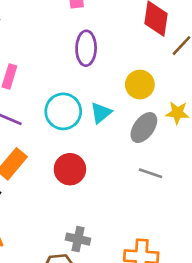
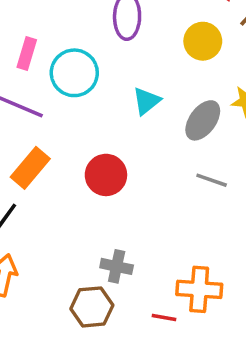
yellow circle: (140, 85) -> (203, 41), moved
cyan circle: (63, 111) -> (74, 73), moved

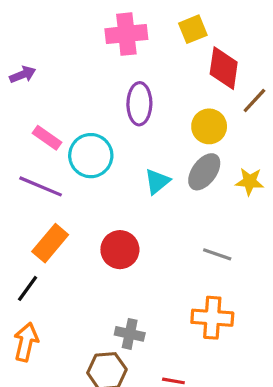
pink rectangle: (27, 54) -> (47, 138), turned -72
gray ellipse: (203, 120) -> (204, 172), moved
orange cross: (199, 289) -> (212, 318), moved

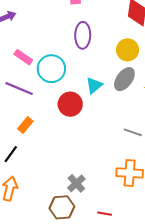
orange rectangle: (50, 243) -> (25, 125), size x0.7
red circle: (120, 250) -> (70, 104), moved
gray cross: (130, 334) -> (76, 183), turned 36

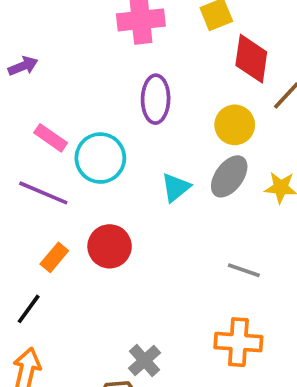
red circle: (70, 104) -> (110, 246), moved

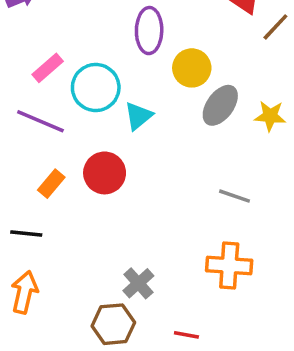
yellow circle: (235, 125) -> (192, 68), moved
pink rectangle: (51, 138) -> (48, 68), turned -76
cyan triangle: (176, 187) -> (138, 116), moved
black line: (29, 309) -> (26, 233), turned 60

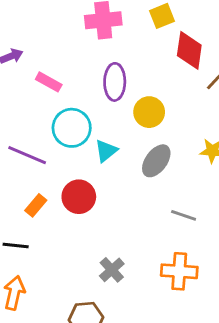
pink rectangle: (48, 68) -> (49, 82), moved, turned 70
gray ellipse: (220, 105) -> (156, 161), moved
gray cross: (138, 283) -> (112, 270), moved

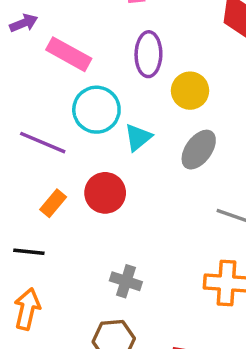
pink rectangle: (49, 82) -> (69, 54), size x1.4
gray cross: (112, 270) -> (126, 281), moved, turned -30

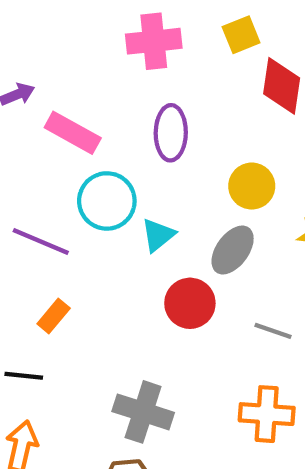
yellow circle: (190, 91) -> (252, 186), moved
red circle: (105, 193) -> (190, 303), moved
gray cross: (126, 281) -> (143, 412), size x1.5

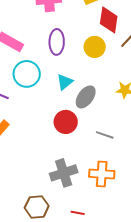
yellow circle: (252, 186) -> (95, 47), moved
cyan triangle: (158, 235) -> (65, 82), moved
gray cross: (143, 412) -> (64, 173), moved, turned -36

